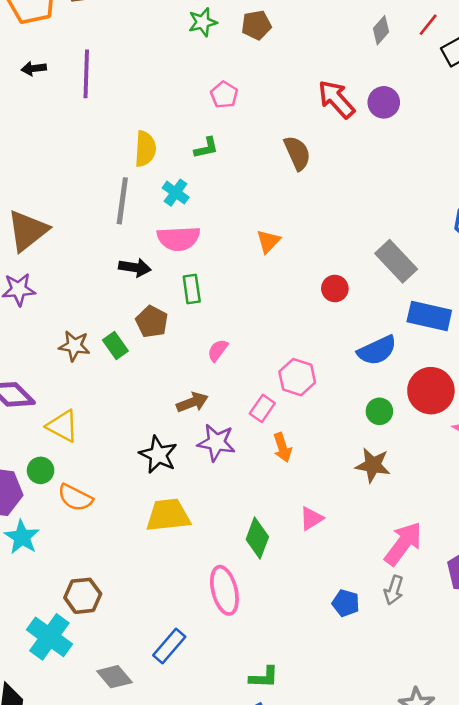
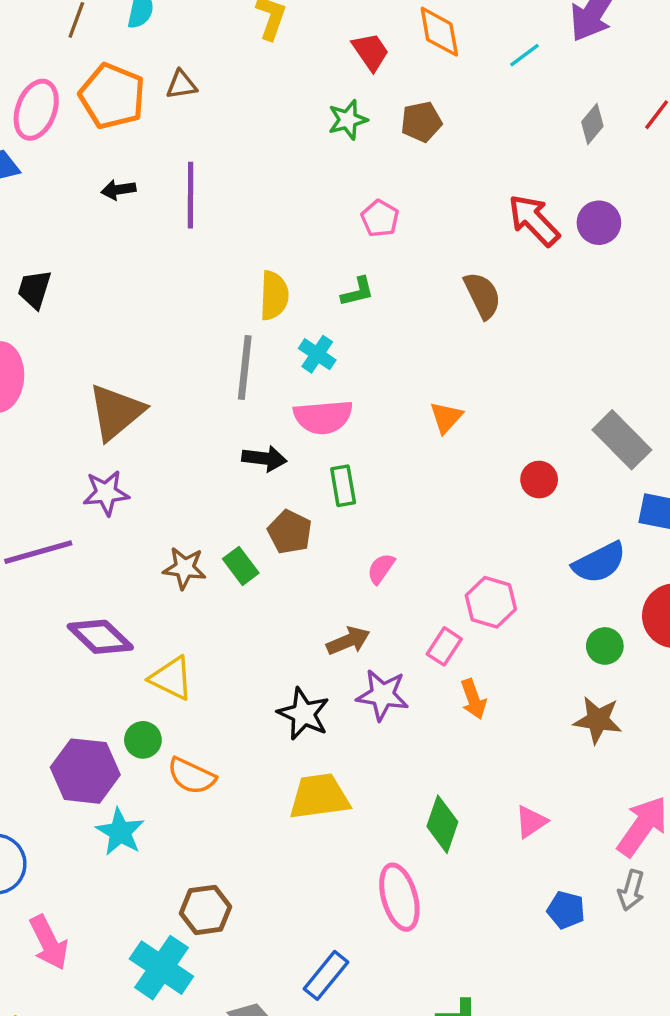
pink triangle: (311, 519) -> (531, 822), moved

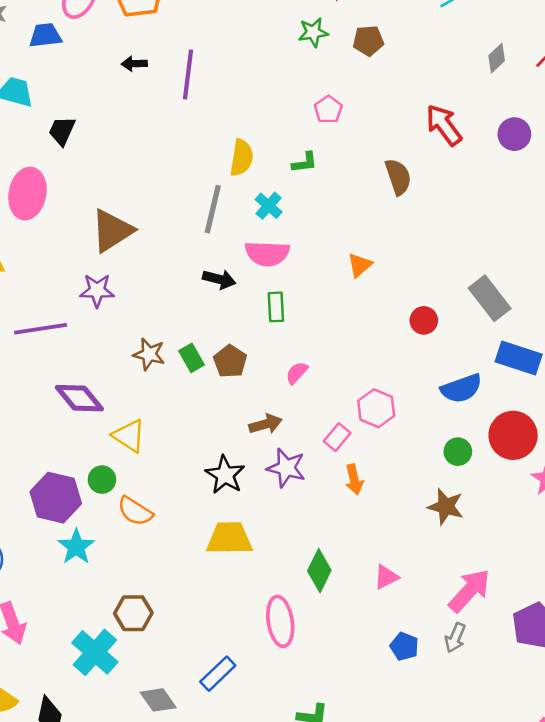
purple circle: (599, 223) -> (514, 134), moved
brown pentagon: (290, 532) -> (230, 361), moved

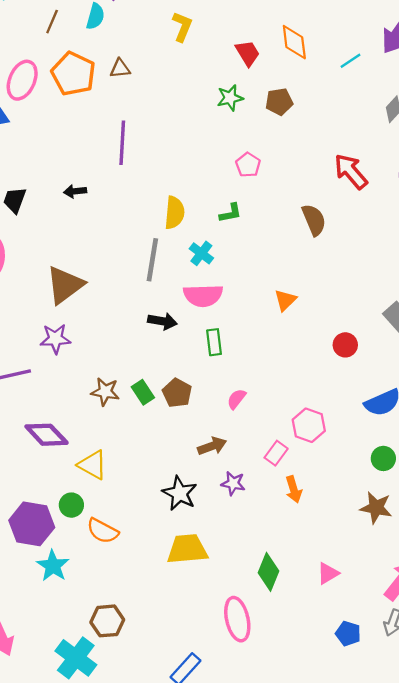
black arrow: (134, 64) -> (75, 191), moved
purple star: (286, 468) -> (233, 483), size x0.7

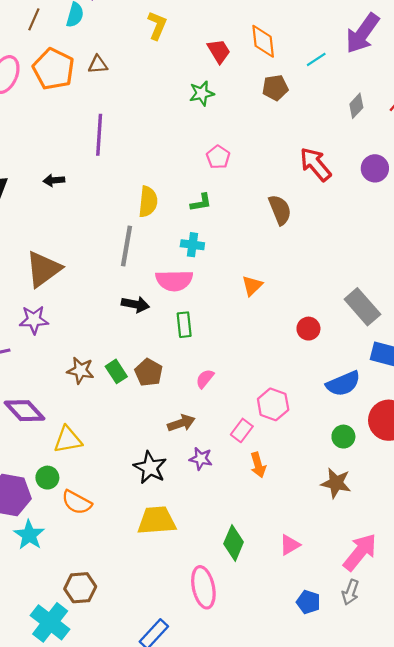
brown pentagon: (279, 102) -> (275, 88), moved
cyan cross: (201, 253) -> (192, 245), moved, turned -30
yellow triangle: (93, 465) -> (68, 440), turned -40

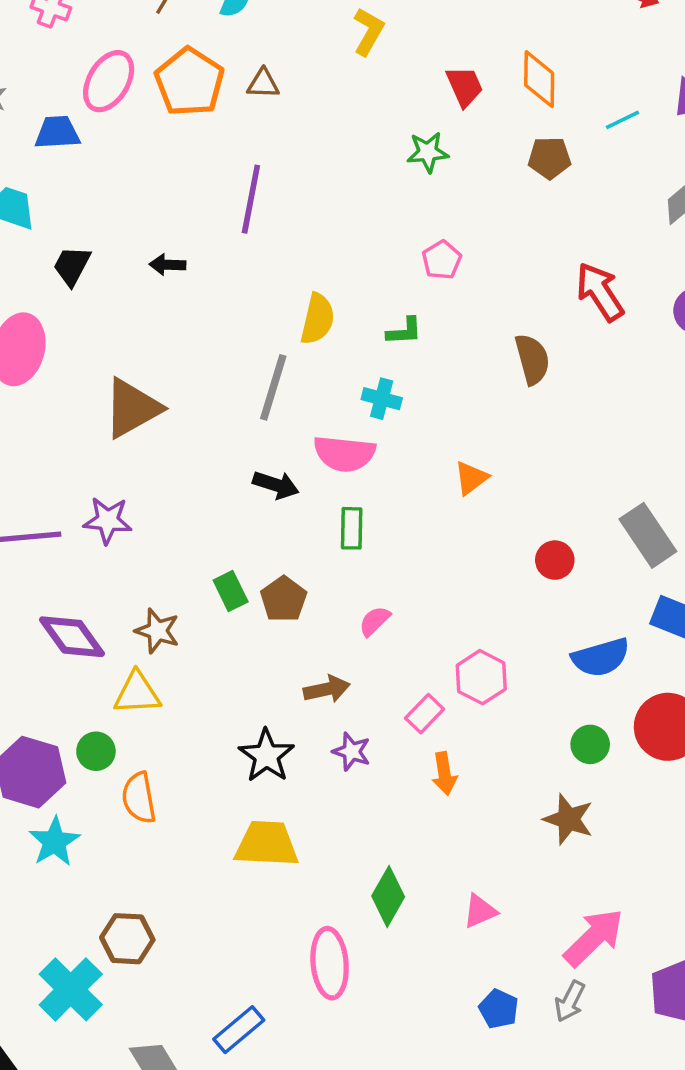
purple star: (34, 320) -> (108, 520), moved
brown star: (81, 370) -> (157, 631), moved
orange semicircle: (77, 502) -> (139, 798), turned 44

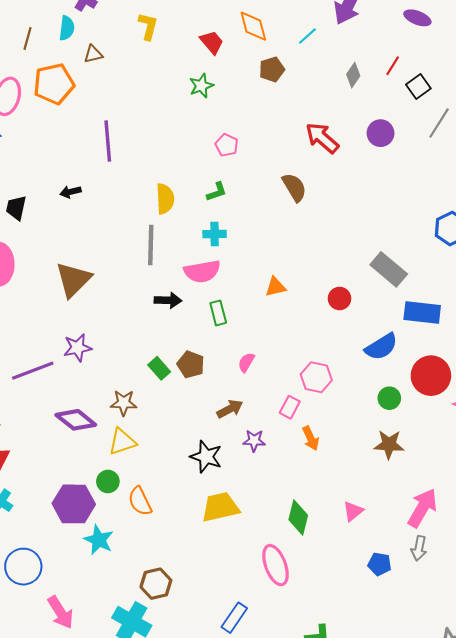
orange pentagon: (190, 82) -> (54, 84), turned -30
brown triangle: (263, 84) -> (93, 54), moved
orange triangle: (471, 478) -> (275, 287), moved, turned 40

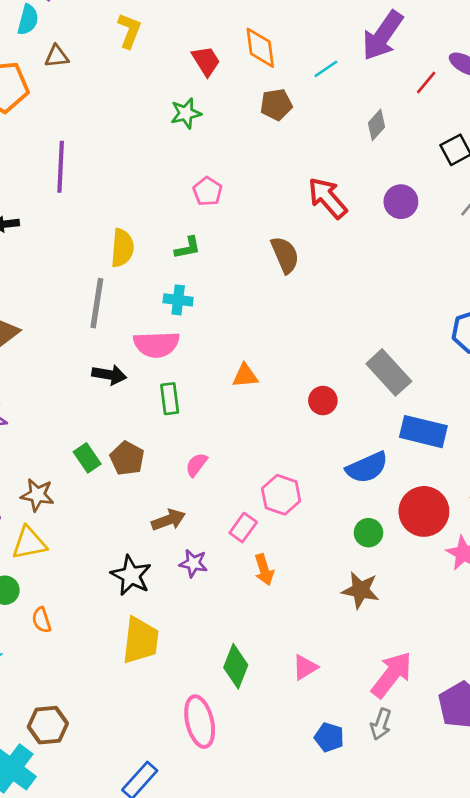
red line: (393, 66) -> (426, 83), moved
orange semicircle: (140, 501) -> (42, 620), size x0.7
yellow trapezoid: (220, 507) -> (141, 640), turned 102

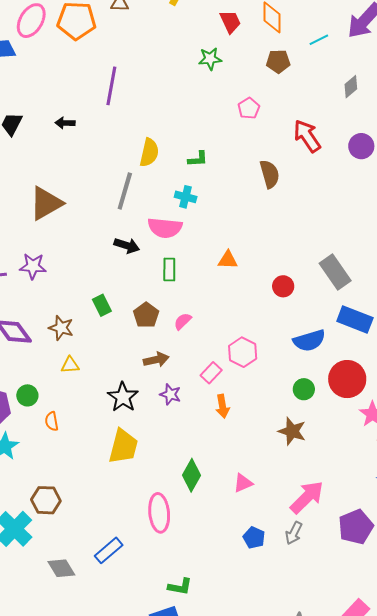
pink pentagon: (208, 191) -> (249, 108), moved
brown pentagon: (127, 458) -> (146, 315), moved
yellow triangle: (29, 543) -> (70, 365), moved, size x0.7

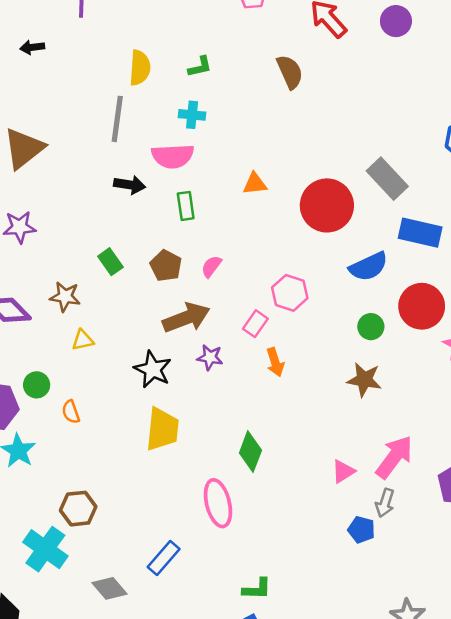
red circle: (283, 286) -> (327, 205), size x2.0
brown arrow: (156, 360) -> (186, 318), size x1.5
pink triangle: (243, 483) -> (343, 471), moved
blue pentagon: (254, 538) -> (361, 530), moved

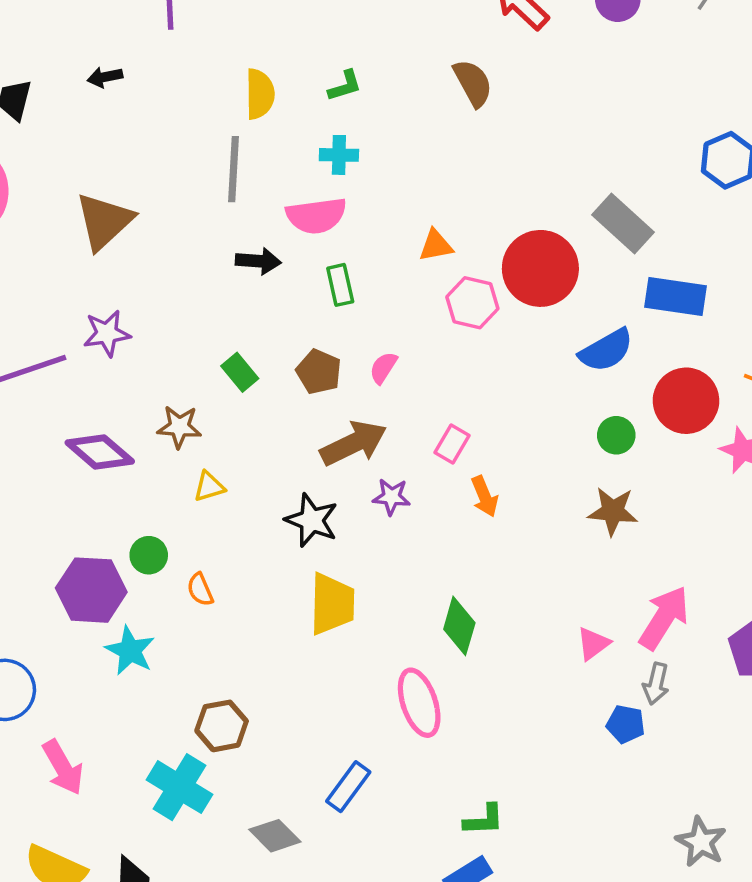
pink hexagon: (290, 293) -> (472, 303), moved

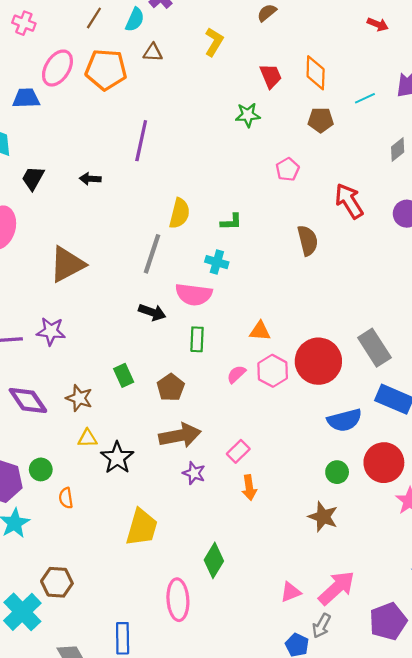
pink semicircle: (383, 368) -> (236, 374), moved
black star: (312, 520) -> (117, 458), moved
blue rectangle: (348, 787) -> (123, 638), turned -52

